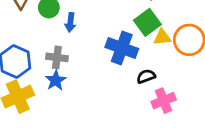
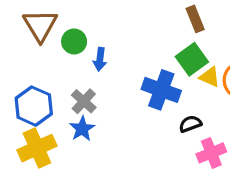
yellow triangle: (162, 37) -> (210, 77), turned 30
gray cross: (57, 57) -> (84, 101), turned 35

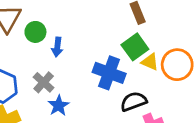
black semicircle: (190, 124) -> (134, 101), size x1.4
blue star: (82, 129) -> (59, 106), moved

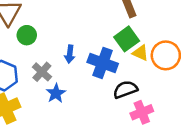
green circle: (35, 32) -> (27, 35), moved
blue arrow: (57, 47) -> (70, 54), moved

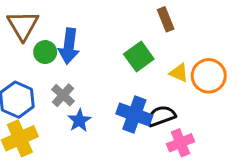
green square: (127, 39) -> (139, 57), moved
blue arrow: (70, 54) -> (69, 46), moved, size x1.6
blue cross: (103, 63) -> (134, 114), moved

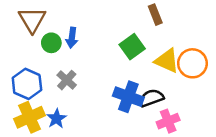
blue arrow: (69, 46) -> (72, 38), size x0.7
yellow triangle: (179, 73) -> (167, 61), size x1.5
blue star: (79, 120) -> (56, 119), moved

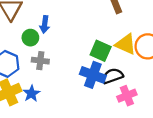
green circle: (51, 43) -> (30, 38), moved
green square: (132, 47) -> (101, 51), moved, turned -30
gray cross: (67, 80) -> (40, 61), turned -35

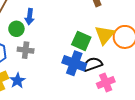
yellow triangle: (126, 44) -> (105, 35), turned 45

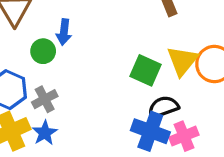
gray cross: (26, 50) -> (45, 99), moved, turned -35
blue cross: (74, 63) -> (150, 131), moved

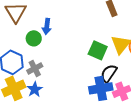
black semicircle: (163, 107) -> (109, 73), turned -36
blue cross: (150, 131) -> (101, 88), turned -30

